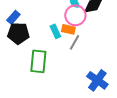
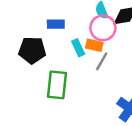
blue rectangle: (13, 17) -> (56, 24), moved, turned 48

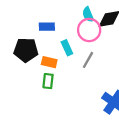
orange rectangle: (94, 45) -> (49, 62), moved
green rectangle: (57, 85) -> (48, 81), size x0.6

